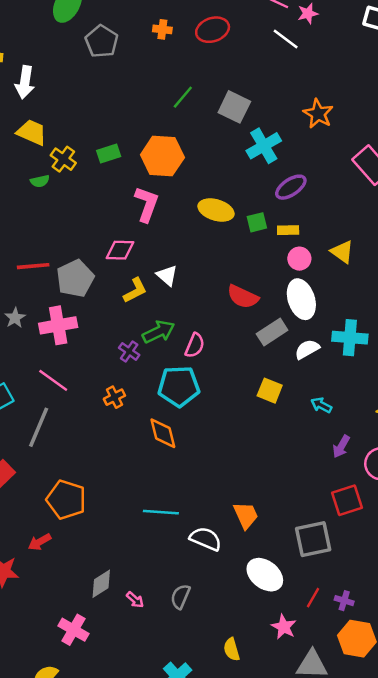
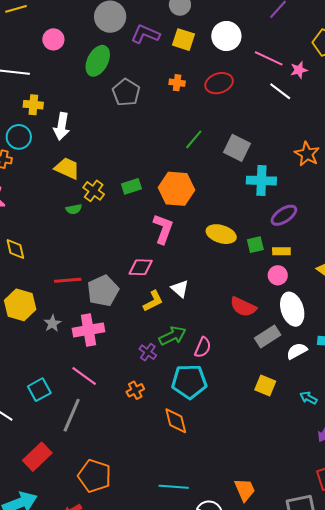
cyan cross: (264, 146) -> (261, 181), turned 32
pink circle: (299, 259) -> (278, 275), moved

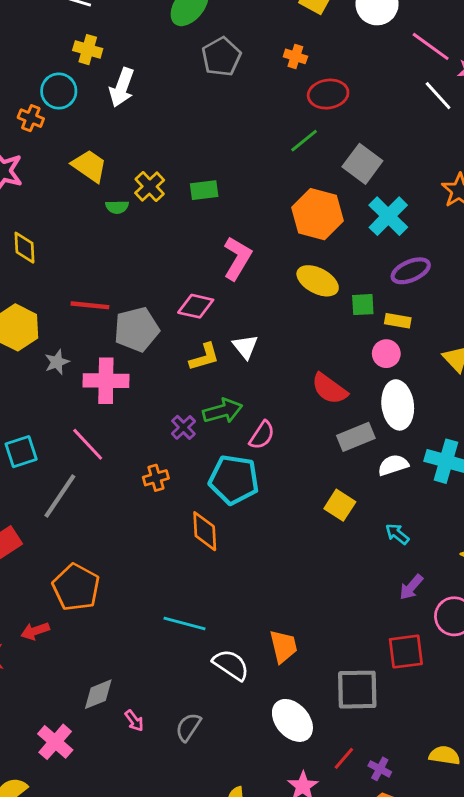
red ellipse: (219, 83) -> (328, 94), moved
yellow trapezoid: (67, 168) -> (89, 166), moved
cyan cross: (261, 181) -> (388, 216), turned 32
orange hexagon: (177, 189) -> (318, 214), moved

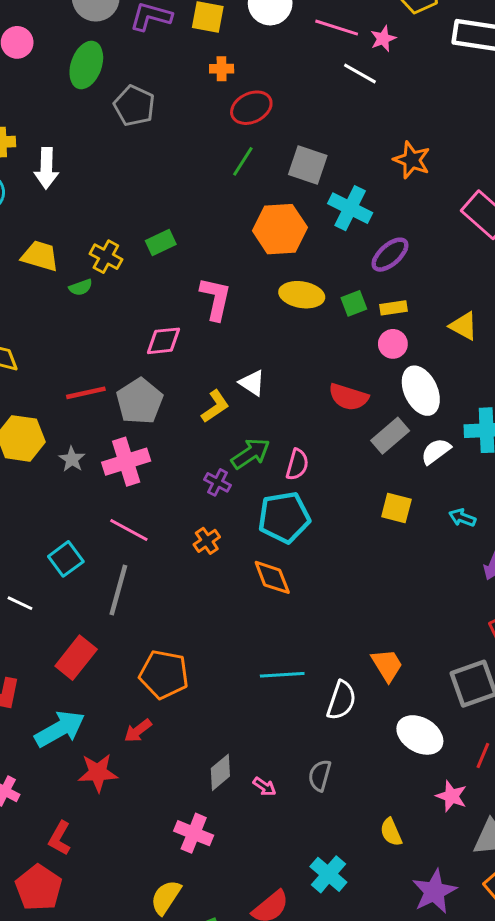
orange cross: (295, 56) -> (222, 69), moved
pink diamond: (196, 306) -> (163, 341), moved
white semicircle: (231, 665) -> (341, 700), turned 93

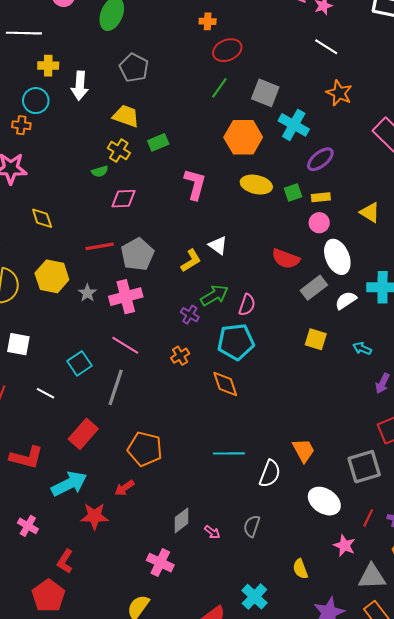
white line: (360, 73) -> (326, 47), moved
gray pentagon: (134, 106) -> (134, 68), moved
yellow trapezoid: (40, 256) -> (126, 116), moved
pink diamond: (163, 341) -> (124, 199), moved

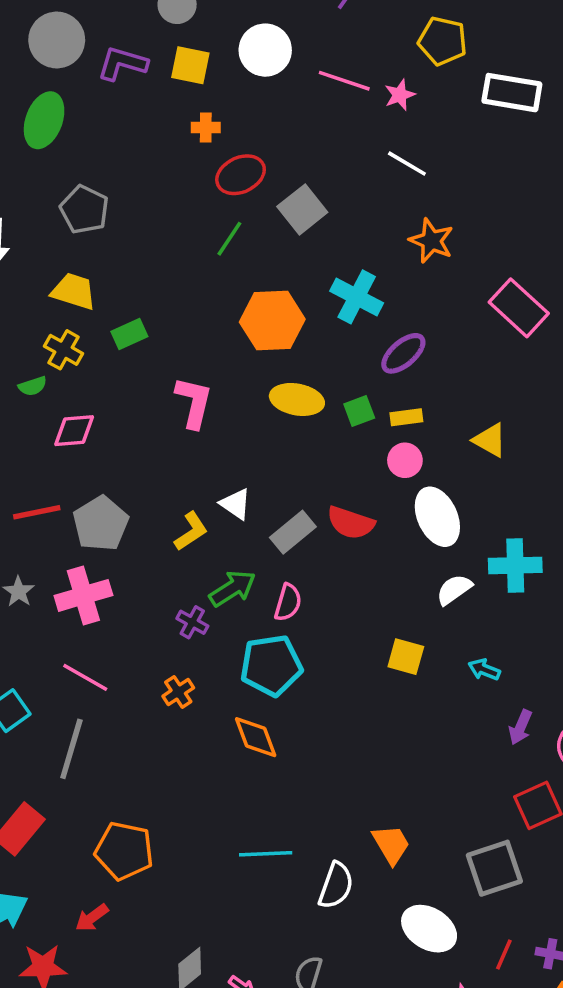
gray square: (265, 93) -> (302, 209), moved, turned 32
gray rectangle: (314, 288) -> (293, 532), moved

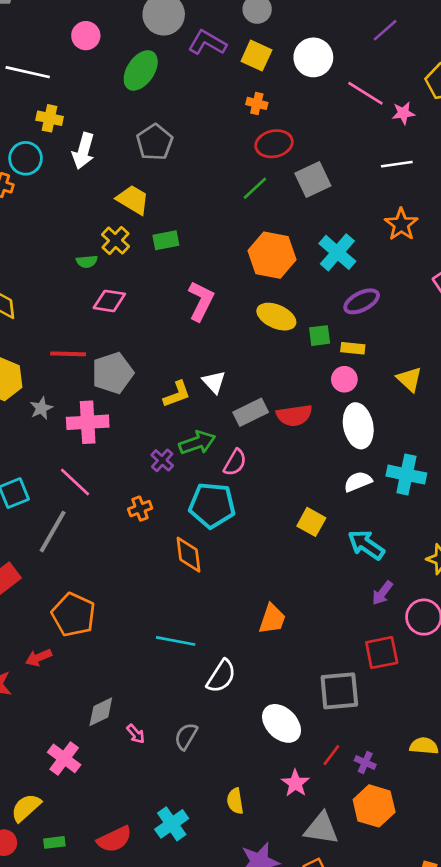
white line: (407, 164) -> (397, 164), turned -52
red semicircle: (351, 523) -> (294, 415), turned -40
cyan arrow: (484, 670) -> (366, 545), size x1.6
orange trapezoid: (391, 844) -> (272, 619), moved, turned 36

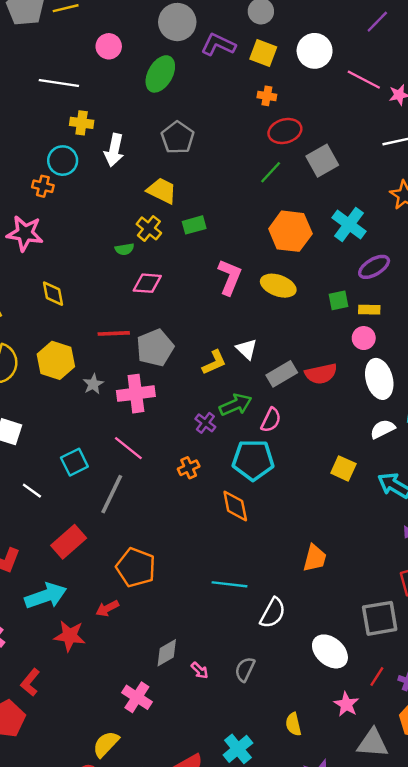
yellow ellipse: (276, 317) -> (278, 286), moved

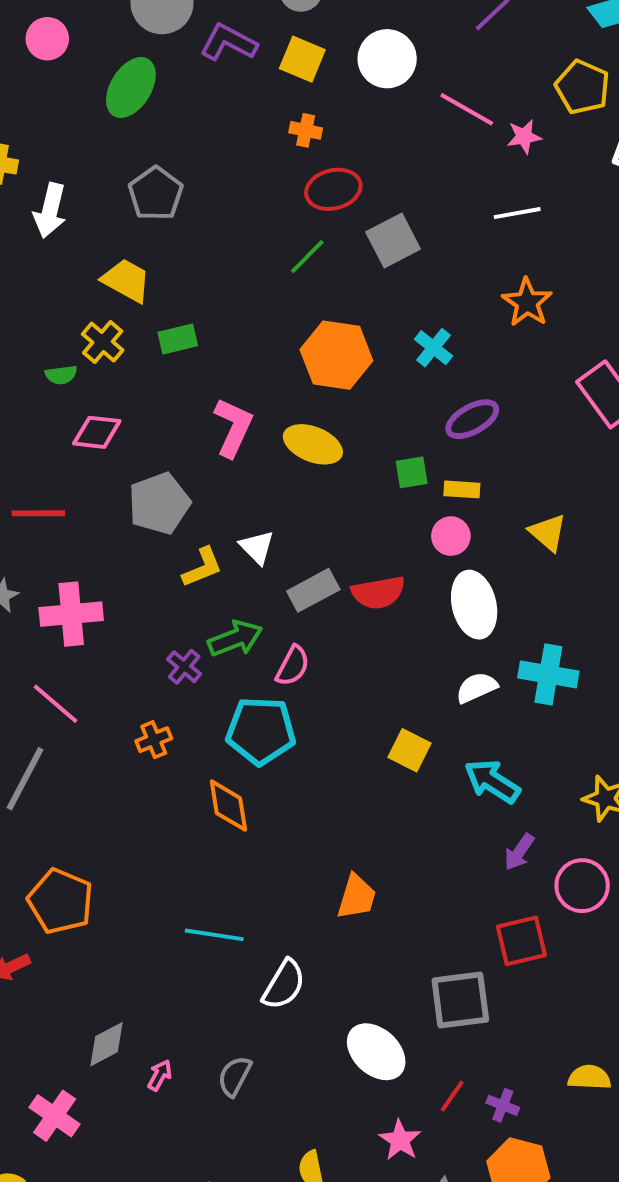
cyan cross: (349, 224) -> (434, 348), size x0.7
gray pentagon: (155, 348) -> (159, 503), moved
pink arrow: (200, 670) -> (160, 1075), turned -108

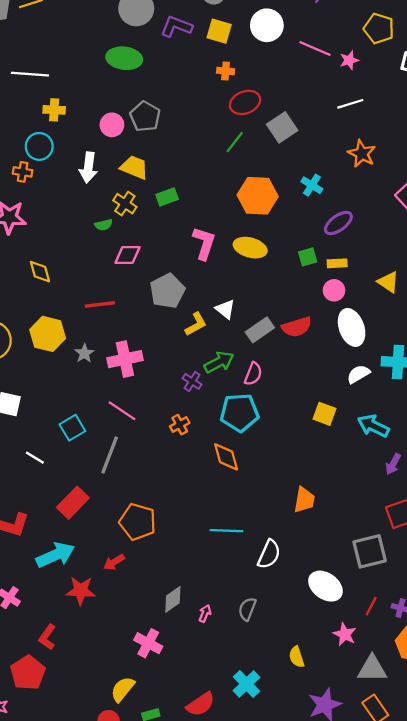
pink circle: (47, 39) -> (112, 125), moved
green ellipse: (131, 88) -> (124, 58), turned 72
white arrow: (50, 210) -> (88, 167), moved

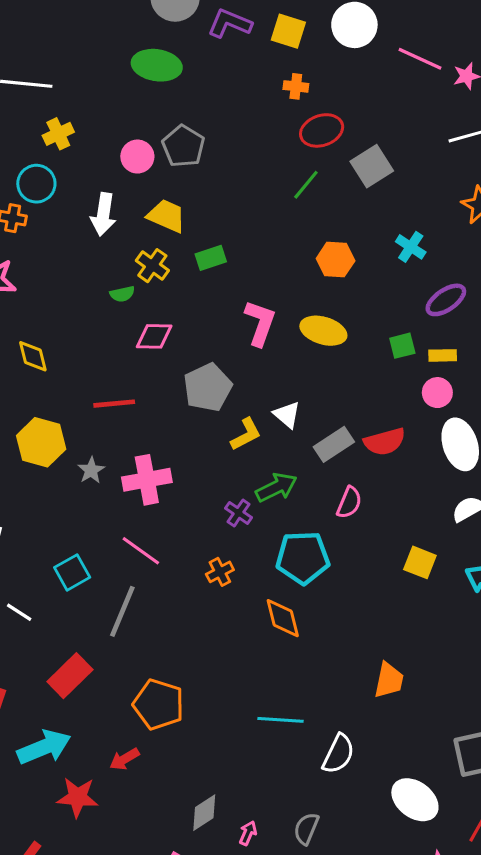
yellow cross: (54, 110) -> (58, 134), turned -30
orange hexagon: (258, 196) -> (336, 260), size x0.7
pink semicircle: (253, 374) -> (349, 503), moved

